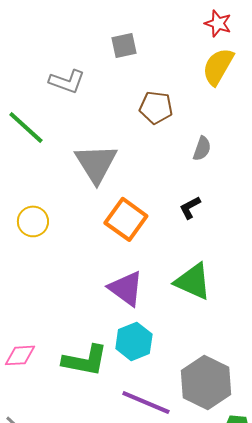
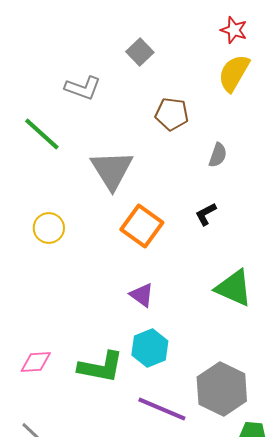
gray square: (124, 45) -> (140, 52), turned -32
green triangle: (193, 281) -> (234, 288), moved
purple triangle: (126, 288) -> (142, 295), size x0.7

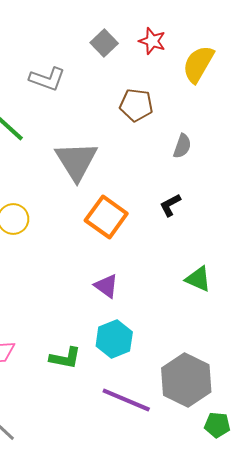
red star: (234, 30) -> (152, 41), moved
green triangle: (234, 288) -> (198, 279), size x0.7
green L-shape: (101, 367) -> (65, 358), size x0.7

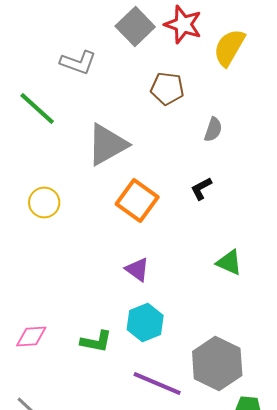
red star: (152, 41) -> (183, 24), size x1.4
gray square: (104, 43) -> (135, 26), size x1.4
gray triangle: (76, 161) -> (107, 144), turned 33

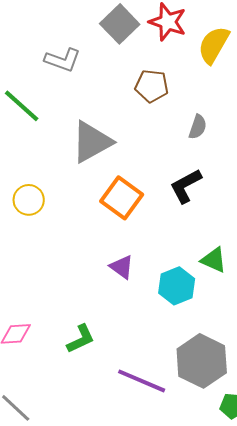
black L-shape: (201, 188) -> (186, 186), size x1.5
cyan hexagon: (145, 322) -> (177, 286), moved
green L-shape: (96, 342) -> (81, 339), turned -36

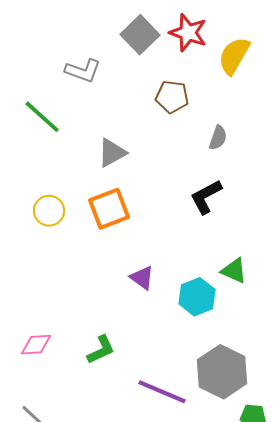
gray triangle: (92, 142) -> (112, 153), size x0.7
orange square: (122, 198) -> (109, 209), moved, turned 33

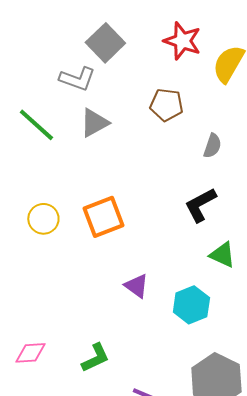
gray square: (140, 35) -> (105, 43), moved
gray triangle: (112, 153) -> (94, 123), moved
green triangle: (234, 271) -> (222, 255), moved

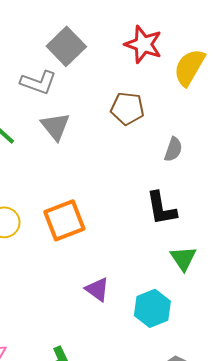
gray triangle: (94, 123) -> (55, 126), turned -40
black L-shape: (200, 205) -> (161, 208), turned -72
green triangle: (222, 255) -> (183, 258), turned 32

